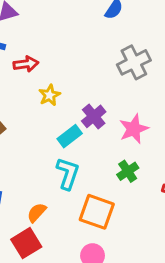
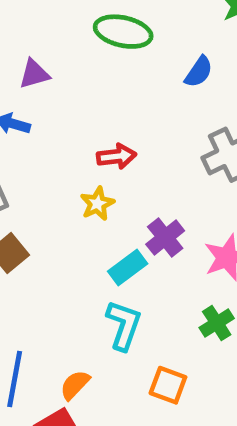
red arrow: (26, 64) -> (116, 156), moved
orange square: (97, 212) -> (168, 385), size x0.7

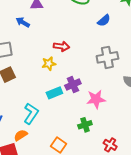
cyan L-shape: (124, 325) -> (31, 114), moved

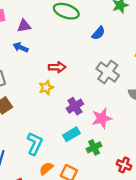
blue arrow: (23, 22) -> (21, 47), moved
gray cross: (107, 57) -> (108, 72), turned -35
cyan rectangle: (54, 93) -> (71, 134), moved
orange semicircle: (21, 135) -> (46, 168), moved

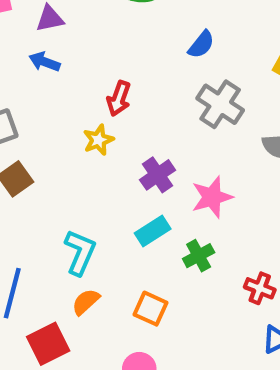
blue semicircle: (98, 33) -> (201, 44), moved
red arrow: (57, 67) -> (119, 98), turned 112
orange semicircle: (46, 168) -> (86, 302), moved

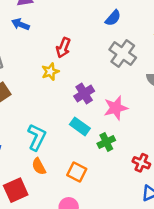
cyan rectangle: (153, 231) -> (80, 126), turned 66
orange semicircle: (86, 302) -> (39, 166), turned -78

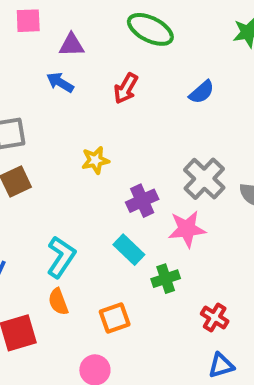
red arrow: (63, 48) -> (126, 88), moved
gray cross: (123, 54) -> (204, 179), moved
orange square: (77, 172) -> (115, 318), turned 36

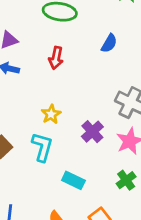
cyan rectangle: (129, 250) -> (73, 180), moved
cyan L-shape: (61, 257) -> (42, 147), moved

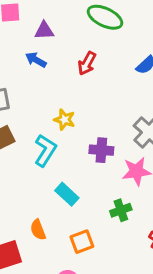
yellow star: (51, 114) -> (64, 120), turned 30
purple cross: (92, 132) -> (101, 150), turned 30

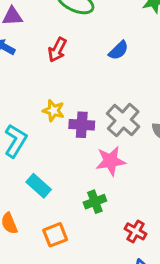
yellow star: (64, 120) -> (54, 111), moved
purple cross: (101, 150) -> (82, 125), moved

